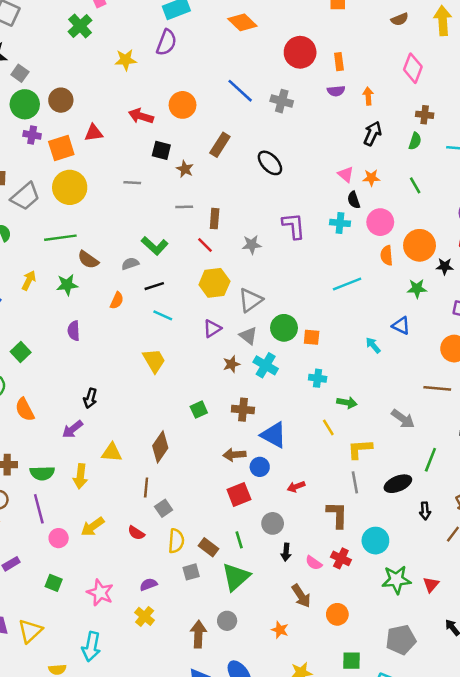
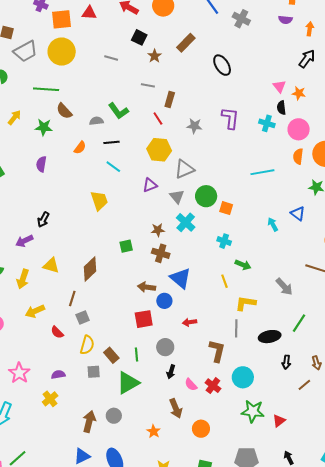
brown star: (231, 364) -> (158, 230), moved
yellow arrow: (93, 527) -> (35, 311), moved

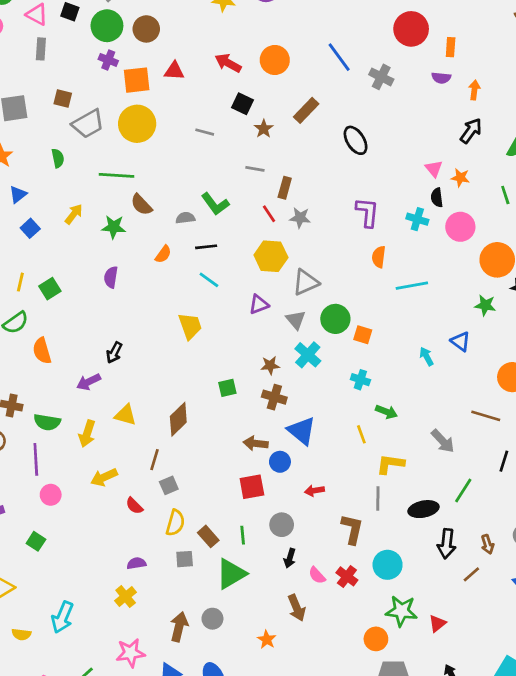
gray star: (194, 126) -> (300, 218), moved
orange semicircle: (298, 156) -> (379, 257), moved
black arrow: (286, 362) -> (447, 544), size x1.5
pink star: (19, 373) -> (130, 653), moved, turned 30
orange circle: (201, 429) -> (376, 639), moved

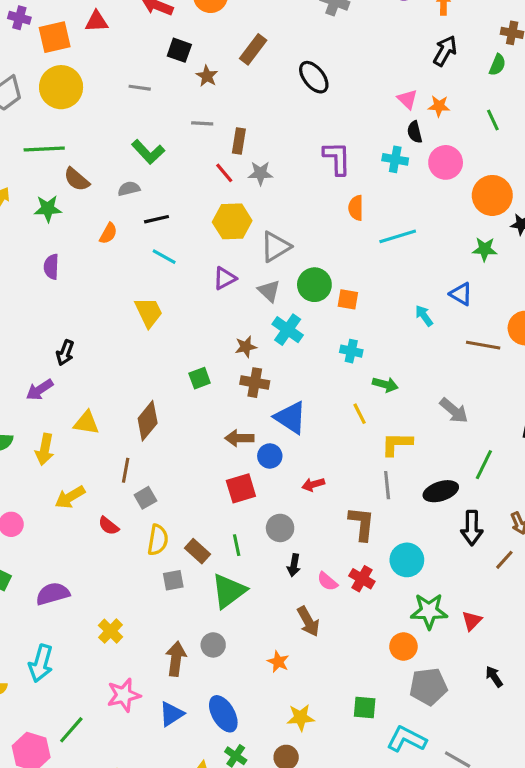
green L-shape: (215, 204) -> (148, 152), moved
brown line: (486, 416) -> (483, 345), moved
purple semicircle: (136, 563) -> (53, 594), moved, size x1.5

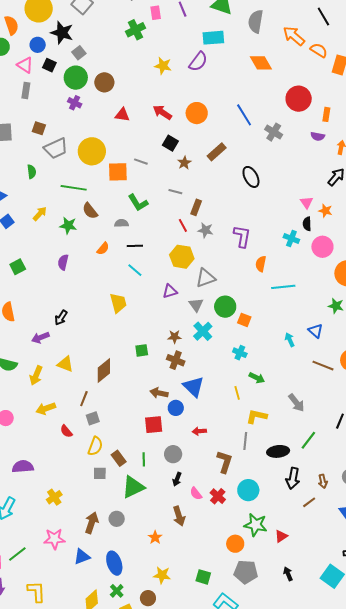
orange square: (55, 37) -> (118, 172), moved
purple L-shape: (337, 158) -> (242, 236), moved

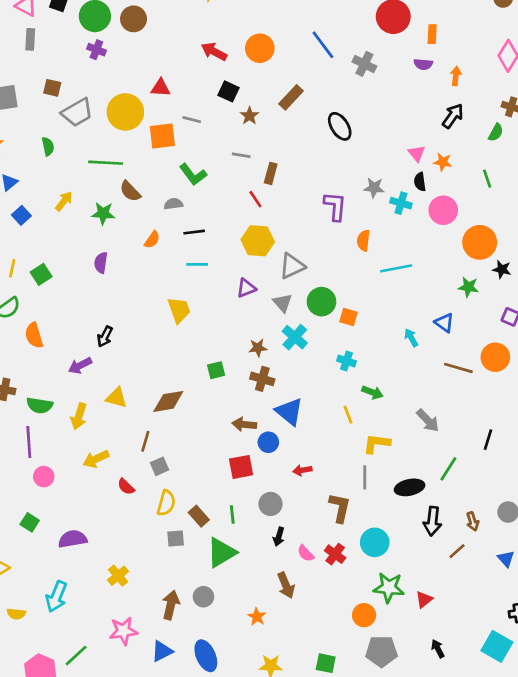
red triangle: (122, 115) -> (161, 88), moved
gray star: (205, 230) -> (374, 188), moved
cyan line: (135, 270) -> (197, 264), turned -35
brown diamond: (104, 371) -> (168, 401), turned 35

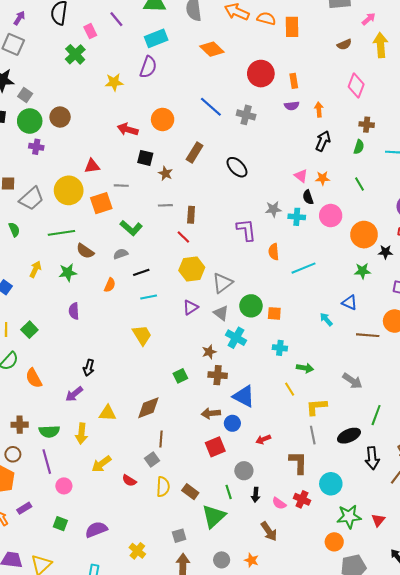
brown line: (145, 441) -> (161, 439), moved
green line: (232, 515) -> (229, 492), moved
gray square: (176, 538) -> (179, 536), moved
gray circle: (203, 597) -> (222, 560), moved

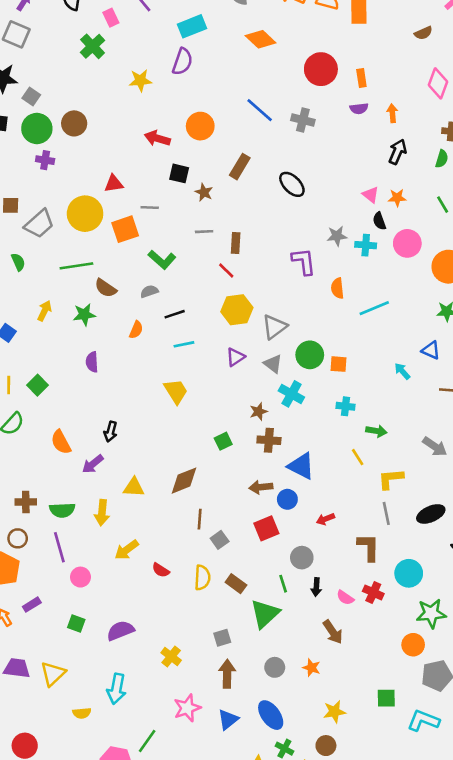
orange semicircle: (34, 378) -> (61, 442), moved
gray square: (152, 459) -> (220, 540), moved

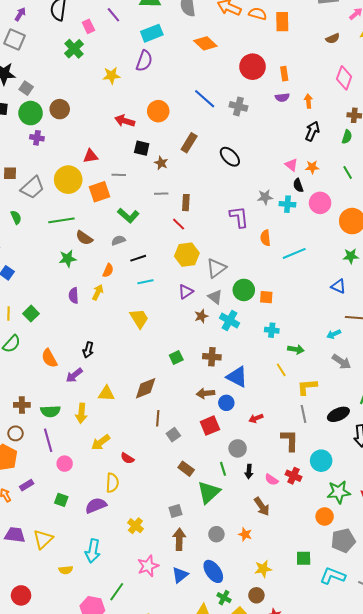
yellow arrow: (44, 311) -> (98, 292), moved
cyan arrow: (402, 371) -> (334, 334), moved, turned -72
brown star: (258, 412) -> (201, 316), moved
yellow semicircle: (202, 578) -> (112, 483), moved

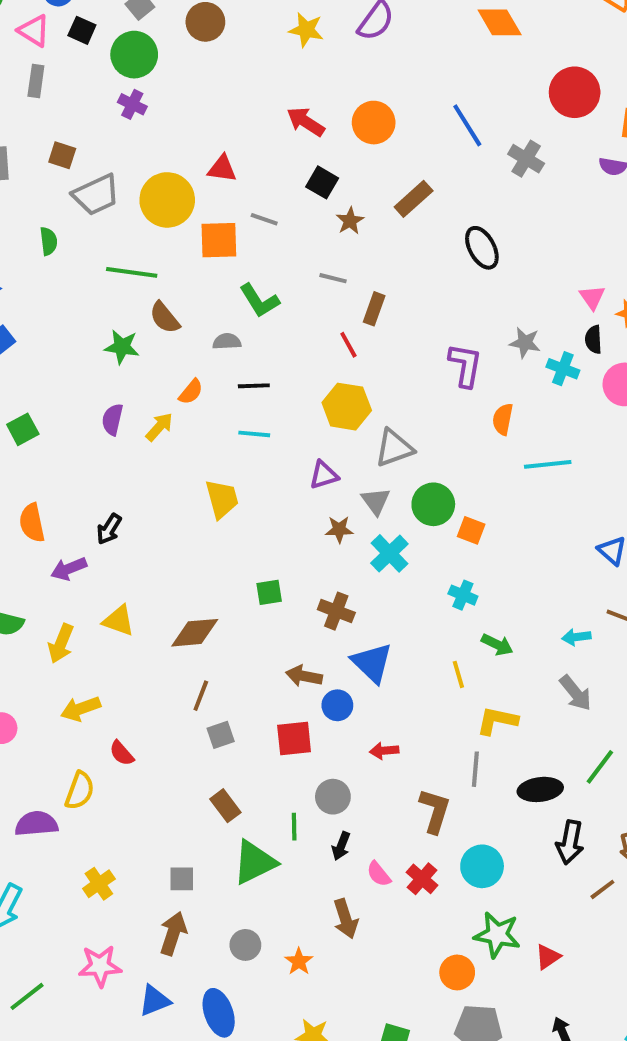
brown circle: (60, 109) -> (205, 22), moved

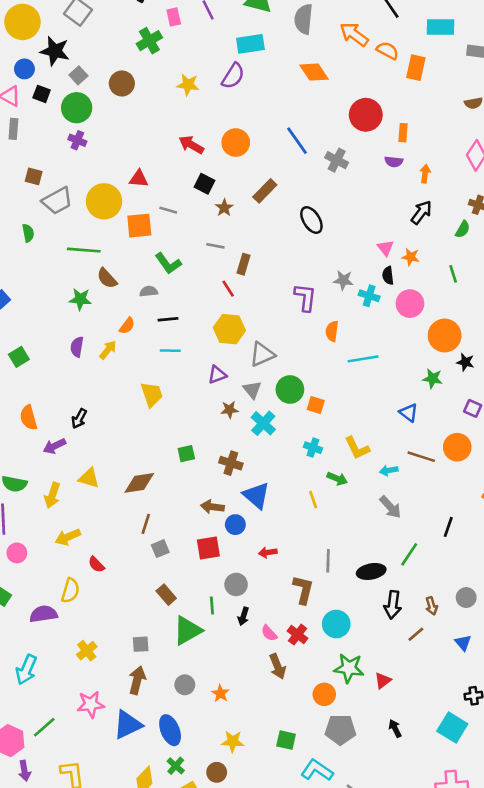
yellow L-shape: (497, 721) -> (357, 448), moved, turned -124
brown arrow: (346, 919) -> (278, 666), moved
blue triangle: (154, 1001) -> (128, 725), size x1.4

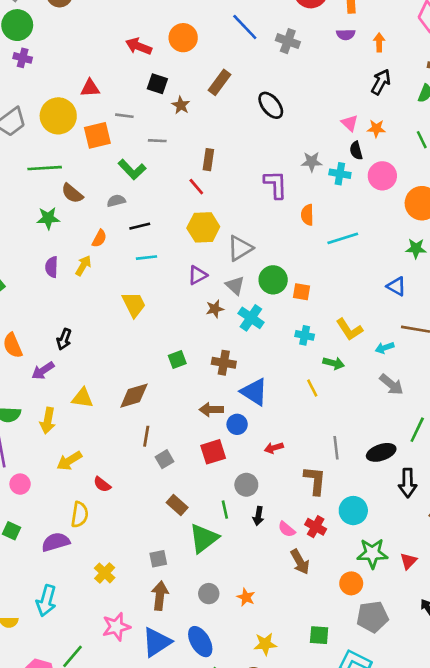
gray line: (215, 246) -> (157, 141), moved

